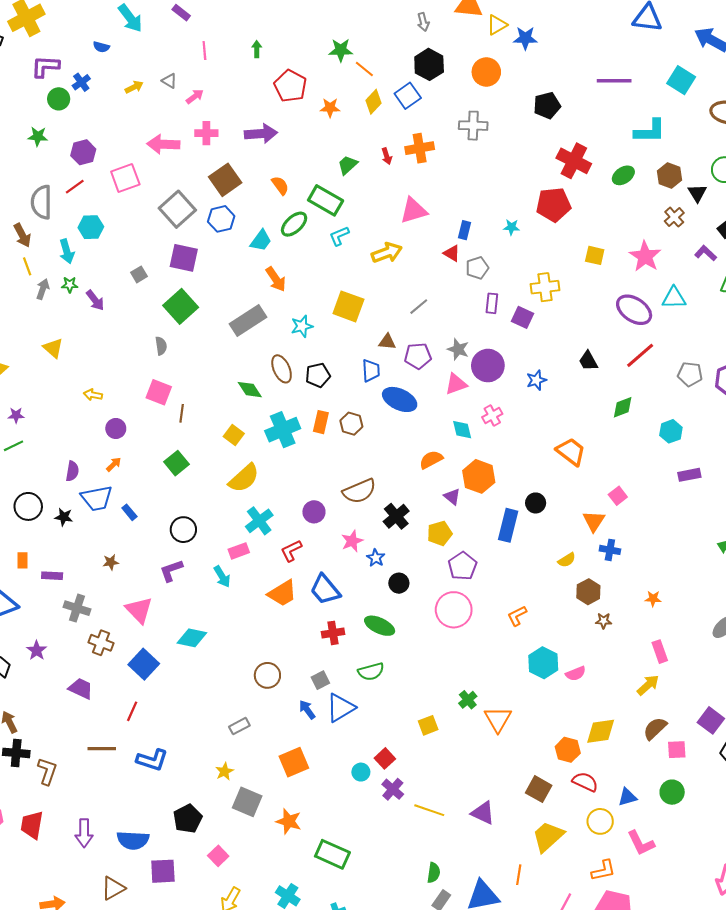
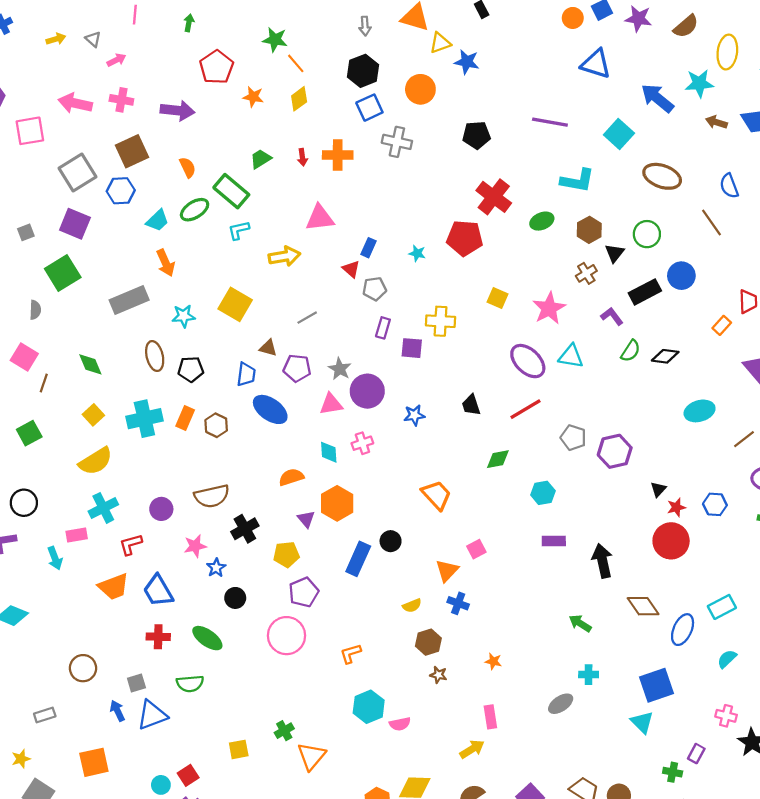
blue square: (408, 96) -> (369, 108), moved
purple square: (522, 317) -> (412, 348), turned -30
green diamond: (250, 390) -> (90, 364), moved

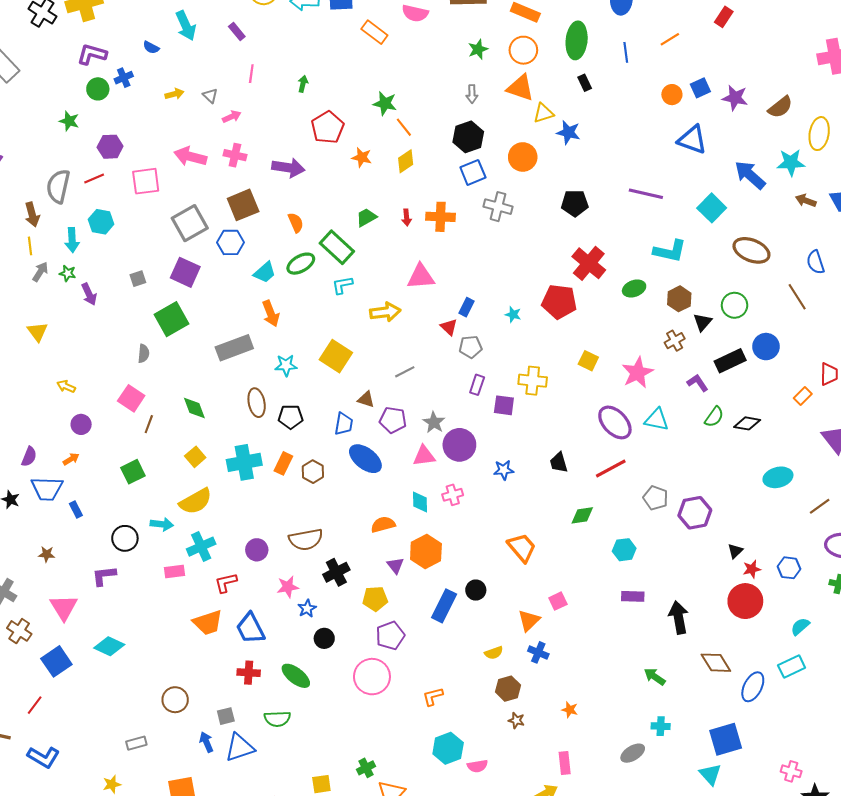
cyan arrow: (55, 558) -> (162, 524), moved, turned -65
cyan semicircle: (727, 659) -> (800, 626), moved

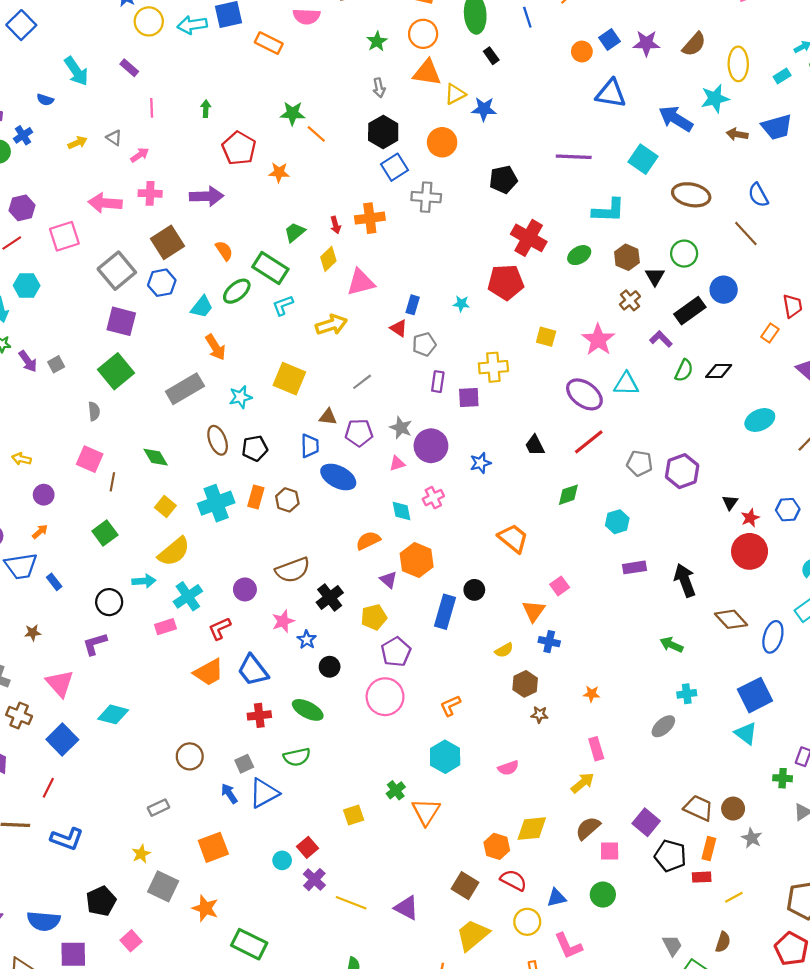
yellow diamond: (406, 161) -> (328, 259), moved
gray square: (138, 279) -> (56, 364), moved
pink triangle: (424, 456) -> (397, 464), size x0.7
cyan hexagon: (448, 748) -> (445, 757), moved

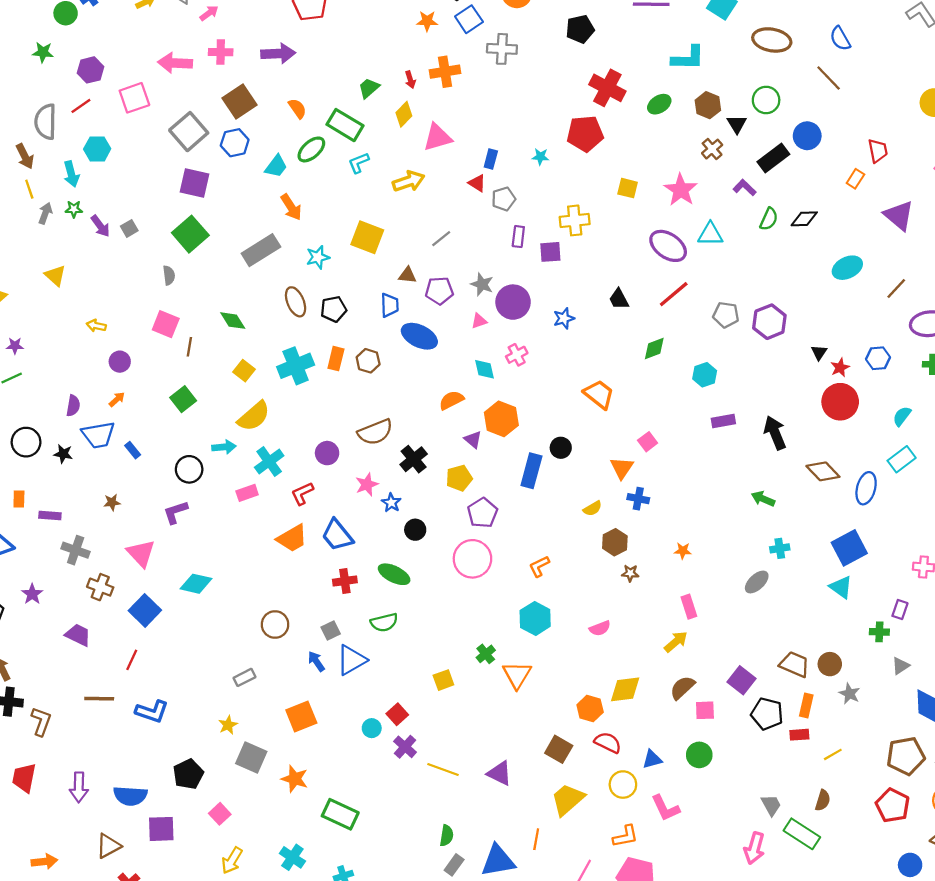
orange star: (279, 172) -> (427, 21), moved

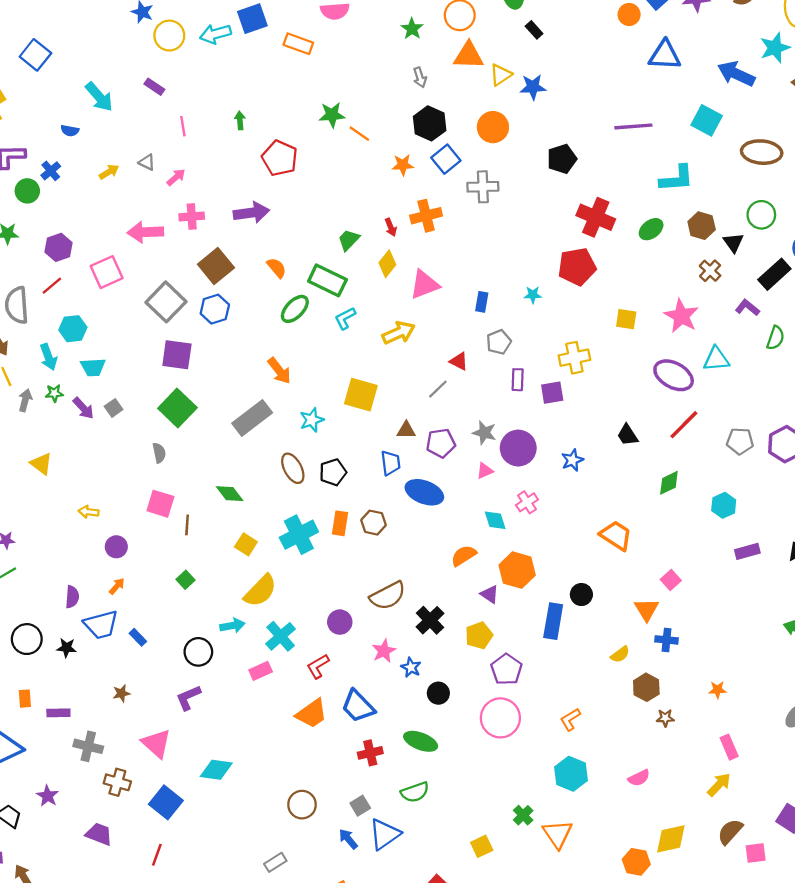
cyan trapezoid: (276, 166) -> (93, 367), moved, turned 55
red triangle: (477, 183) -> (459, 361), moved
green square: (183, 399) -> (185, 580), size x0.7

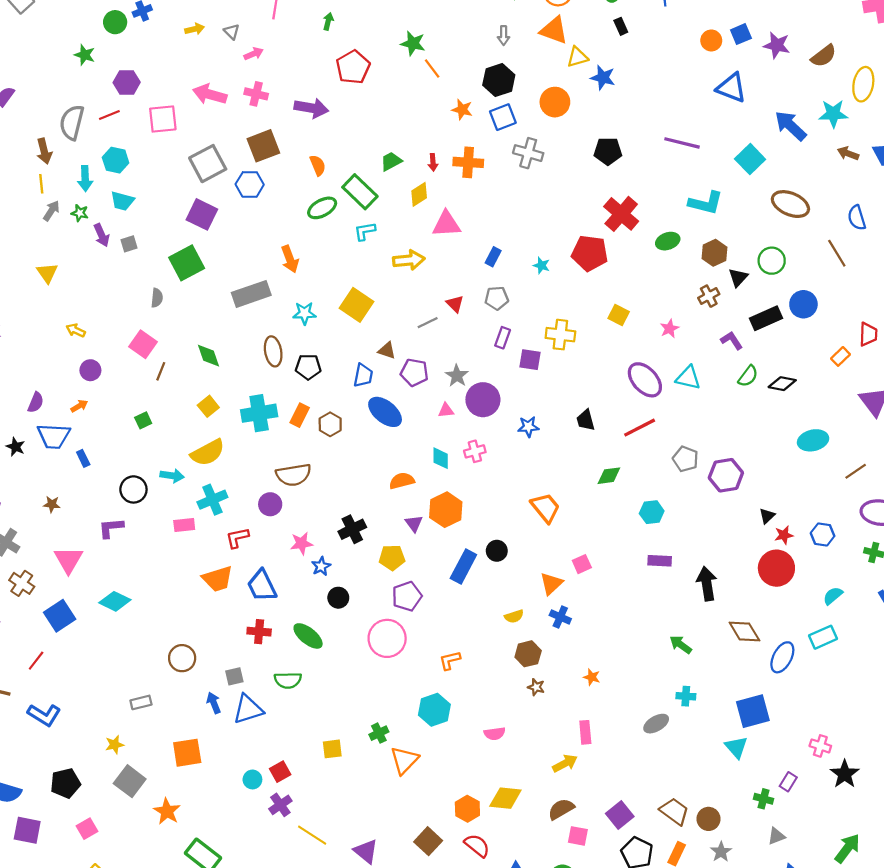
pink star: (681, 316) -> (669, 329), size x0.6
brown semicircle: (388, 596) -> (294, 475), moved

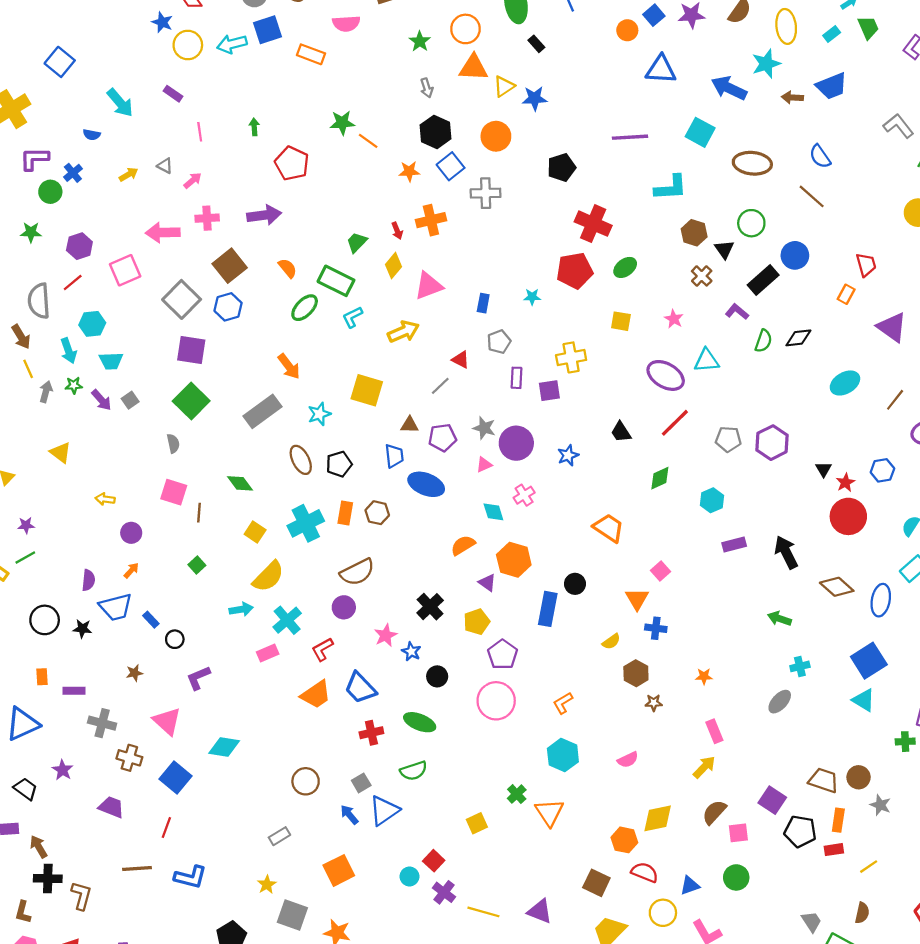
green ellipse: (668, 241) -> (625, 267), moved
black circle: (133, 489) -> (175, 639), moved, size x0.7

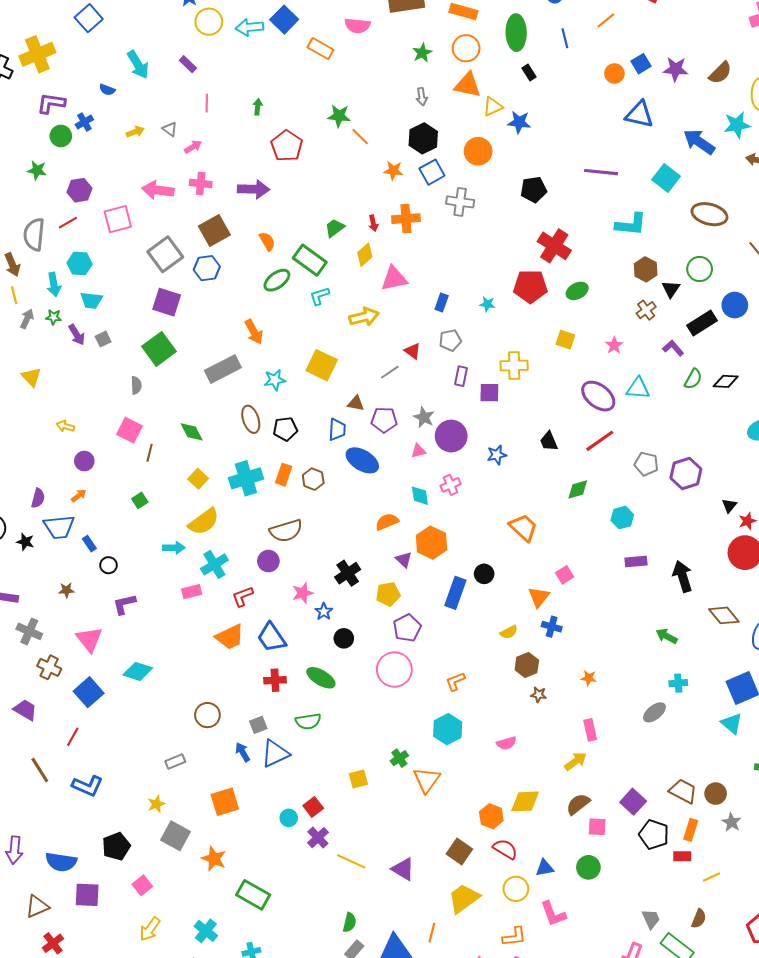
blue square: (267, 30) -> (284, 20), turned -36
brown line: (137, 868) -> (40, 770), turned 52

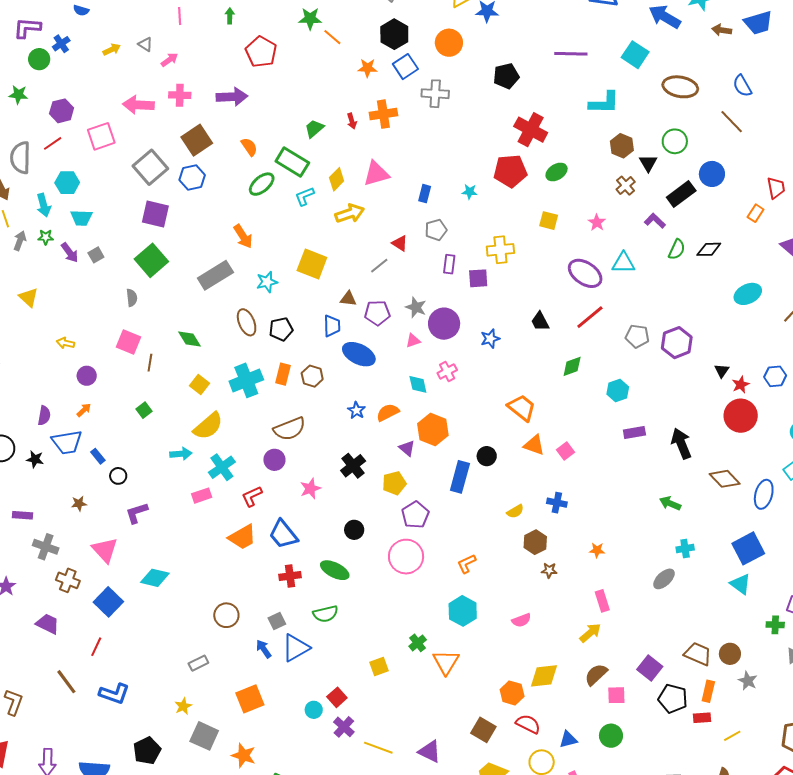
yellow diamond: (365, 255) -> (337, 179), moved
orange triangle: (539, 597) -> (534, 445), moved, turned -45
blue star: (324, 612) -> (356, 410), moved

